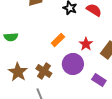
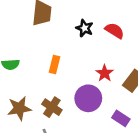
orange rectangle: (58, 40) -> (54, 64), moved, turned -32
brown star: (18, 72) -> (19, 108), turned 30

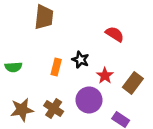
black star: (85, 28) -> (80, 60), moved

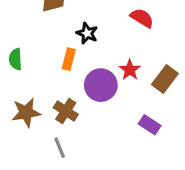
black star: (80, 60) -> (87, 33), moved
green semicircle: (13, 67) -> (15, 59), turned 91
purple circle: (89, 100) -> (101, 85), moved

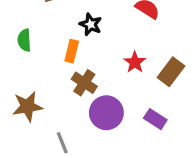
green semicircle: (15, 59) -> (24, 40), moved
purple circle: (101, 85) -> (106, 113), moved
brown cross: (66, 111) -> (84, 83), moved

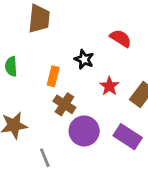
black star: (91, 24) -> (84, 59), moved
purple rectangle: (155, 119) -> (128, 137), size x1.4

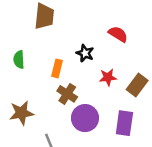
red star: (109, 86) -> (108, 77), turned 30
purple rectangle: (128, 137) -> (124, 123), turned 65

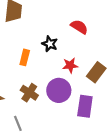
brown cross: (67, 94) -> (29, 93), moved
purple circle: (85, 118) -> (59, 90), moved

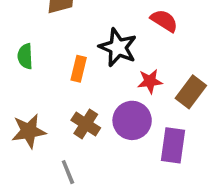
black star: (50, 44) -> (118, 47), size x1.5

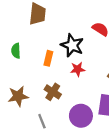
red star: (150, 81) -> (78, 69), moved
purple circle: (132, 120) -> (81, 116), moved

